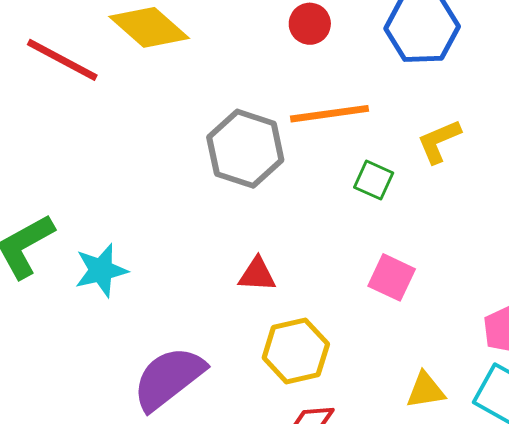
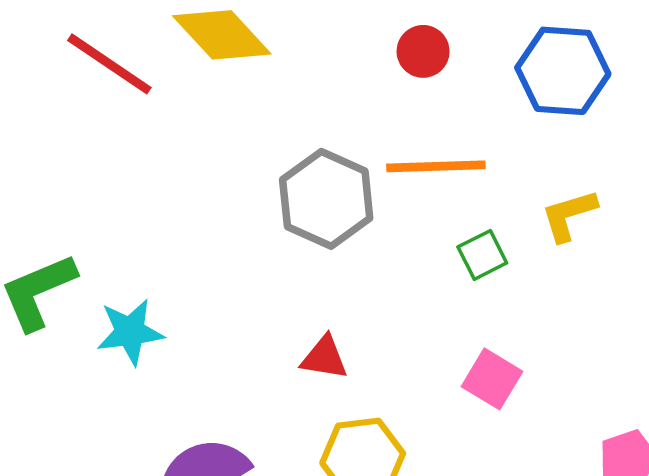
green square: (374, 180) -> (482, 255), turned 33

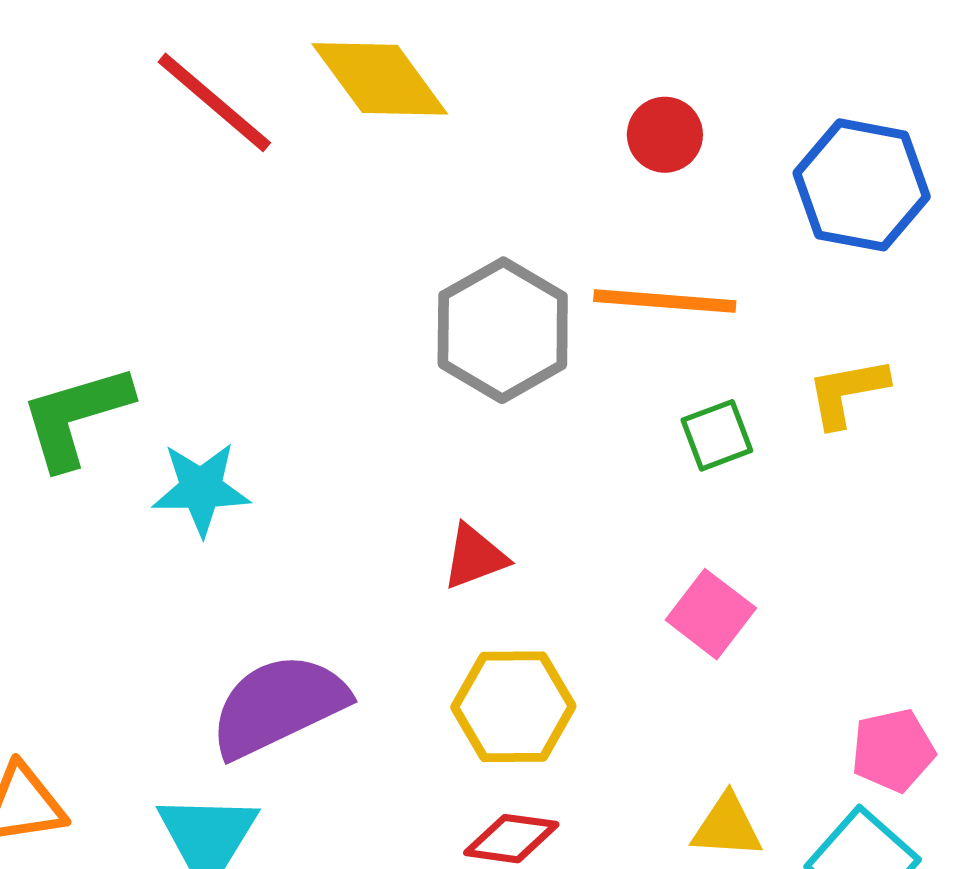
red triangle: (324, 358) -> (475, 557), turned -36

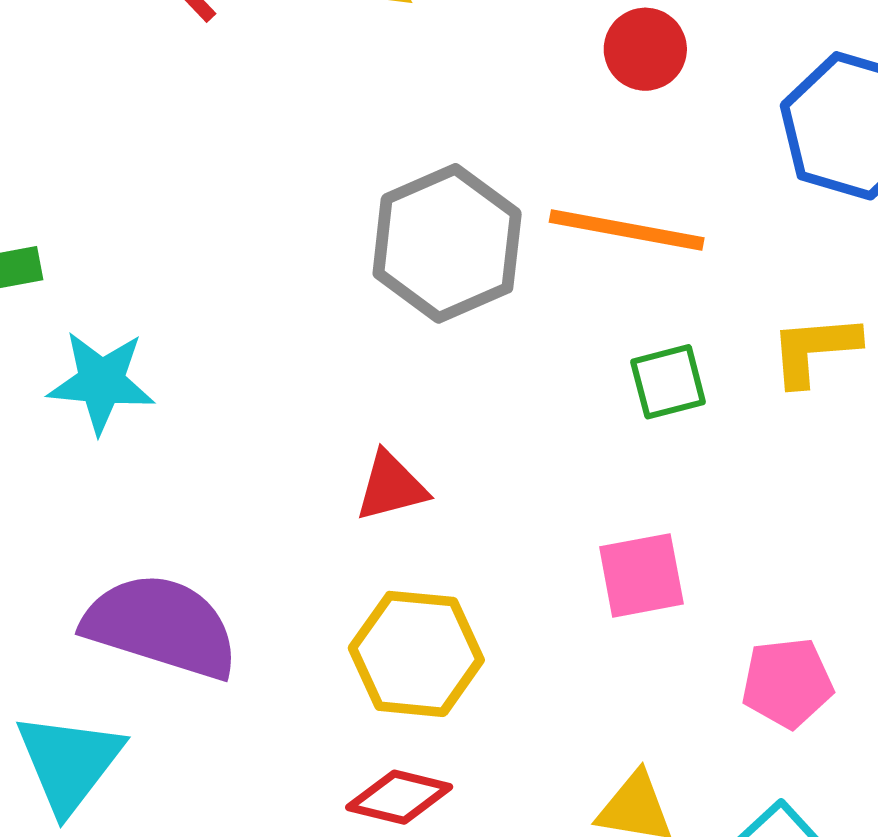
pink square: (711, 614) -> (641, 575), turned 36
purple semicircle: (278, 705) -> (161, 626), turned 37
pink pentagon: (893, 750) -> (787, 683), moved

